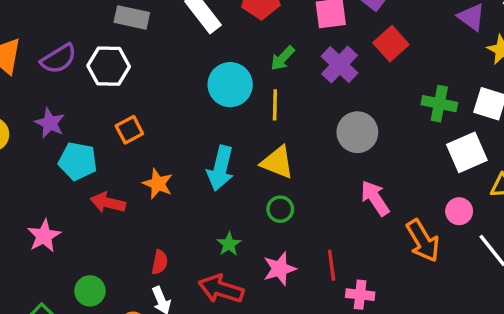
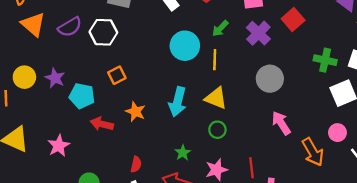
purple star: (50, 123) -> (55, 78), moved

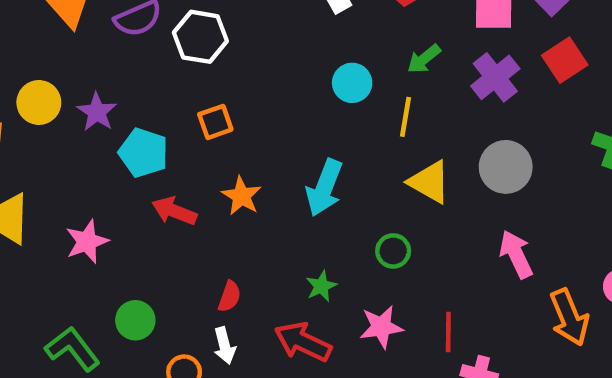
cyan circle: (185, 46) -> (352, 83), size x0.7
yellow triangle: (216, 98) -> (430, 182), moved

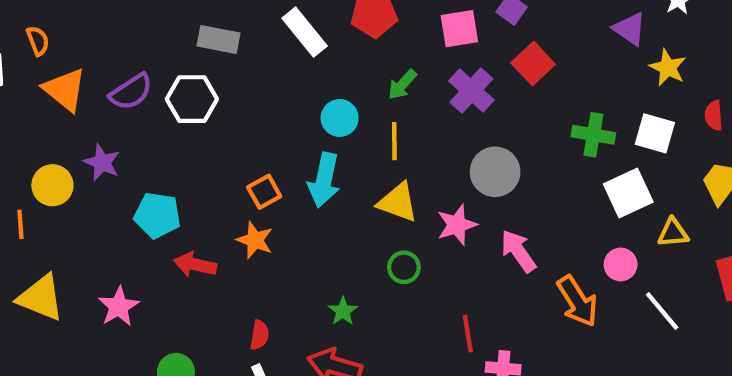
purple star: (97, 112) -> (102, 162), moved
orange square: (215, 122) -> (264, 192), moved
yellow triangle: (430, 182) -> (398, 202), moved
cyan arrow: (324, 188) -> (324, 180), moved
pink star: (381, 327) -> (457, 225), moved

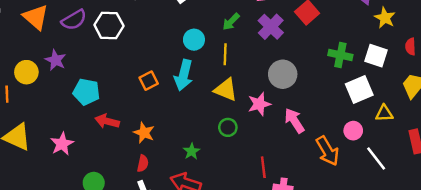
orange star: (255, 240) -> (144, 133), moved

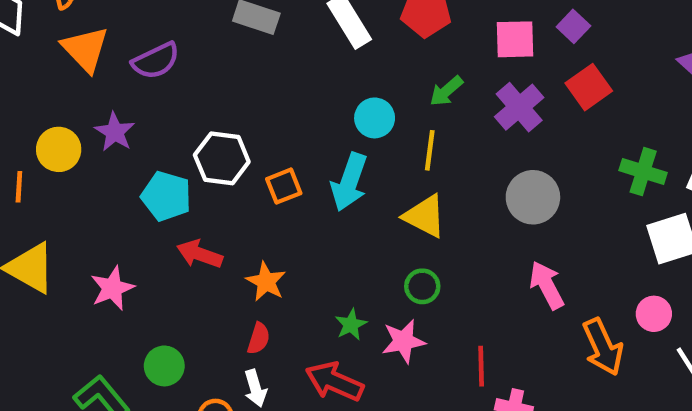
white hexagon: (109, 25) -> (222, 158), moved
pink star: (259, 104) -> (403, 341), moved

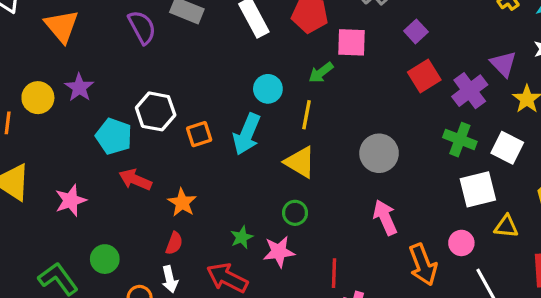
pink square: (515, 39) -> (352, 42), moved
purple semicircle: (156, 61) -> (142, 27), moved, turned -96
purple cross: (519, 107) -> (470, 91), moved

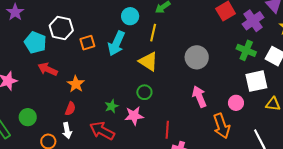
pink circle: (461, 243) -> (236, 103), moved

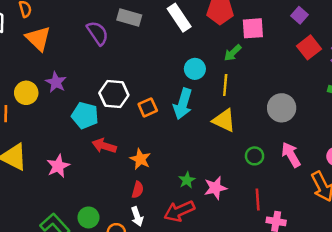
green circle: (144, 92) -> (255, 156), moved
green circle: (28, 117) -> (88, 217), moved
red arrow: (102, 131) -> (179, 211), turned -45

